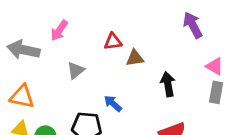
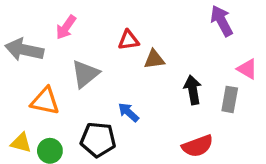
gray triangle: (76, 70) -> (85, 74), size x1.4
gray rectangle: (216, 92) -> (230, 99), moved
orange triangle: (22, 97) -> (45, 101), moved

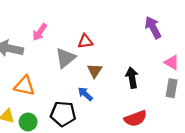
brown triangle: (154, 59) -> (95, 71), moved, turned -49
gray triangle: (85, 74) -> (65, 58), moved
gray rectangle: (230, 99) -> (172, 88), moved

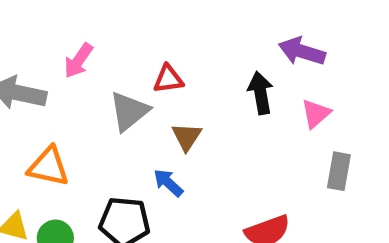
purple arrow: (153, 27) -> (302, 51), turned -45
pink triangle: (172, 62) -> (316, 114), moved, turned 49
black arrow: (132, 78) -> (260, 93), moved

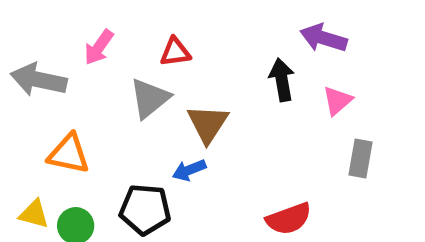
red triangle: (168, 79) -> (175, 52), moved
brown triangle: (187, 137) -> (208, 124), size x1.4
blue arrow: (168, 183) -> (189, 170), turned -64

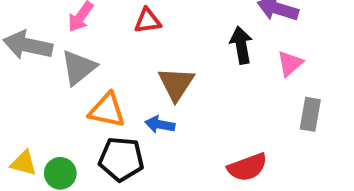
gray triangle: (150, 98) -> (79, 68), moved
orange triangle: (69, 154) -> (107, 110), moved
blue arrow: (189, 170) -> (160, 125), turned 32

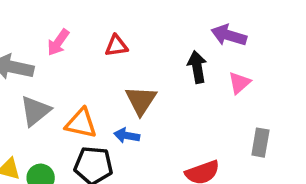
gray triangle: (79, 68) -> (35, 111), moved
gray rectangle: (310, 114) -> (260, 143), moved

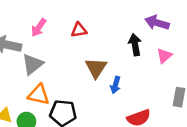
gray triangle: (35, 111) -> (33, 64), moved
orange triangle: (81, 123) -> (39, 95), moved
blue arrow: (127, 136) -> (116, 85), moved, turned -84

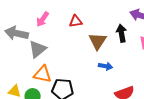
brown triangle: (96, 68) -> (98, 41), moved
blue arrow: (116, 85) -> (106, 66), turned -96

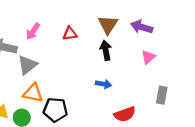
black arrow: (122, 33) -> (106, 50), moved
brown triangle: (98, 41) -> (108, 25), moved

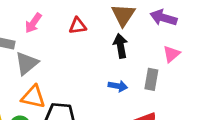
gray rectangle: (162, 95) -> (151, 79), moved

